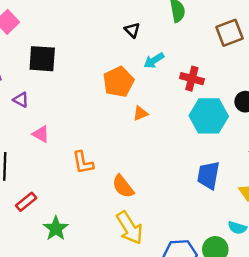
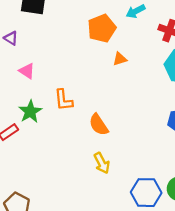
yellow arrow: (130, 228) -> (102, 163), size x0.7
green star: (56, 229) -> (30, 112), moved

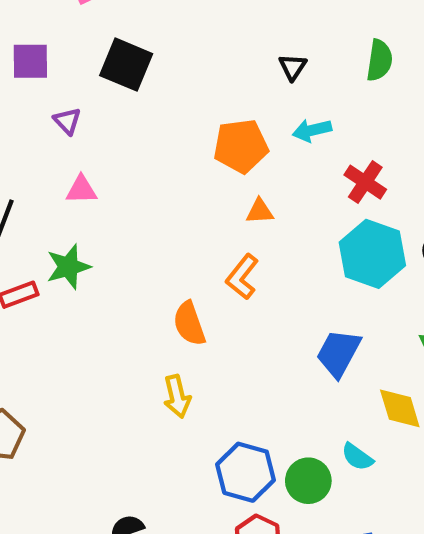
pink triangle: (27, 71) -> (81, 190), turned -49
orange L-shape: (63, 100) -> (242, 277), moved, turned 30

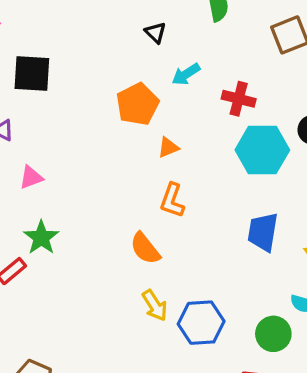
blue hexagon: (246, 472) -> (201, 323), moved

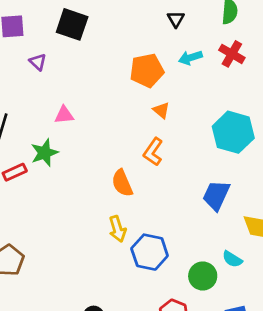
red cross: (239, 99) -> (232, 54), moved
orange triangle: (168, 148) -> (161, 110), turned 48
pink triangle: (31, 177) -> (64, 115), moved

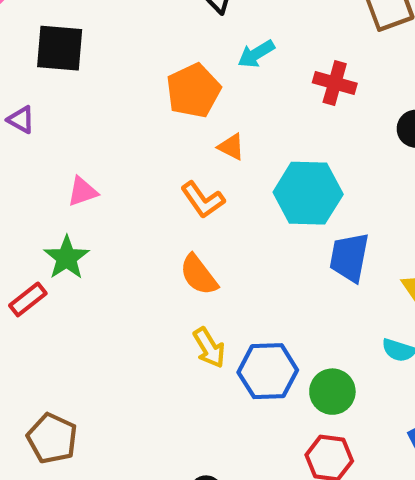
red cross: (232, 54) -> (335, 83), moved
cyan hexagon: (233, 132) -> (308, 193), moved
orange L-shape: (153, 152) -> (203, 200), moved, turned -56
green circle: (203, 276) -> (332, 392), moved

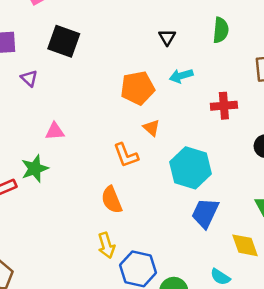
red cross: (335, 83) -> (224, 106), turned -35

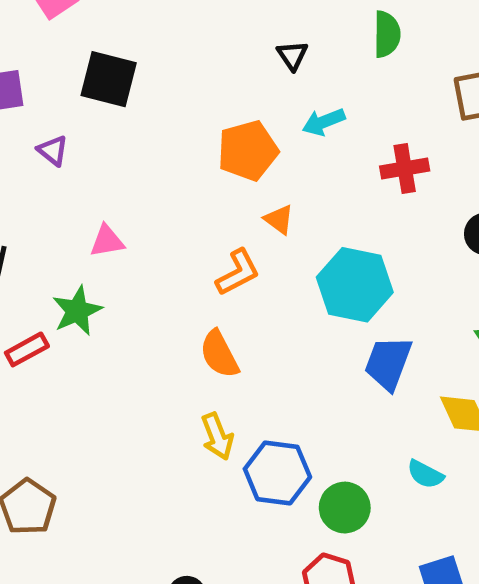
orange L-shape: (126, 155) -> (238, 272), turned -92

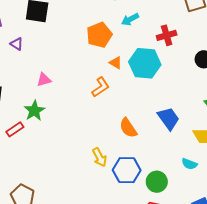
cyan hexagon: (355, 285) -> (145, 63), moved
orange semicircle: (219, 354) -> (128, 128), moved
blue trapezoid: (388, 363) -> (169, 118), turned 130

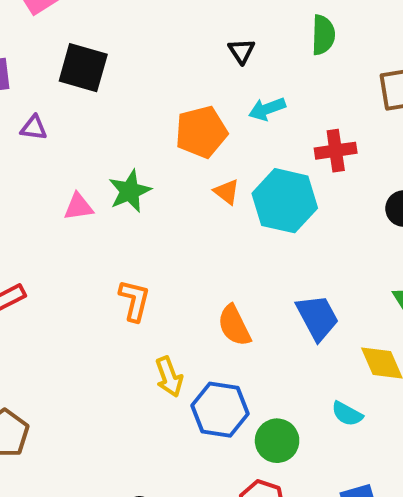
purple triangle: (17, 44) -> (34, 128), turned -32
orange L-shape: (101, 87) -> (134, 300), moved, turned -50
green star: (34, 111) -> (130, 191), moved

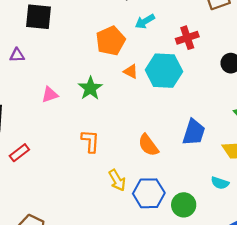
green star: (130, 191) -> (90, 88), moved
blue trapezoid: (317, 317) -> (194, 132), turned 56

